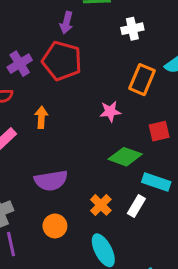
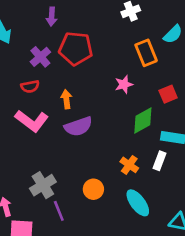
purple arrow: (66, 23) -> (52, 17), moved
orange rectangle: (142, 80) -> (146, 53), turned -35
green diamond: (125, 157) -> (143, 121), turned -40
purple semicircle: (51, 181) -> (78, 126), moved

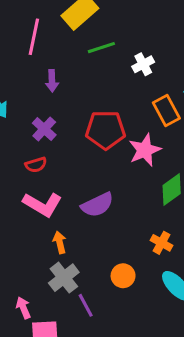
red pentagon: (76, 48) -> (105, 130), moved
pink star: (124, 84) -> (145, 150), size x1.5
orange arrow: (66, 99) -> (60, 242), moved

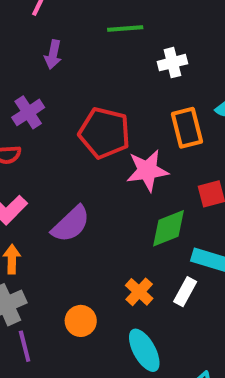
purple semicircle: (97, 205) -> (71, 224), turned -32

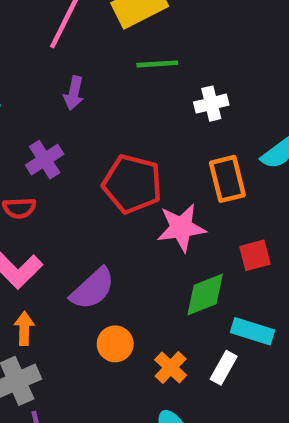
orange circle: (81, 321) -> (115, 344), moved

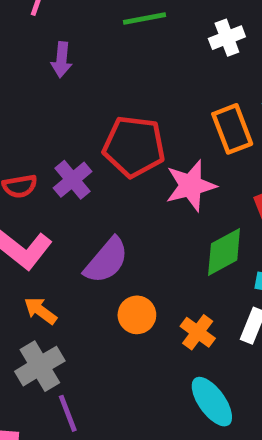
white cross: (211, 104) -> (227, 38), moved
purple cross: (45, 160) -> (73, 180), moved
orange arrow: (24, 329) -> (41, 311), turned -48

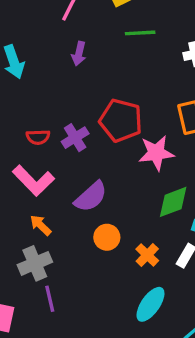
cyan ellipse: (212, 402) -> (150, 304), turned 63

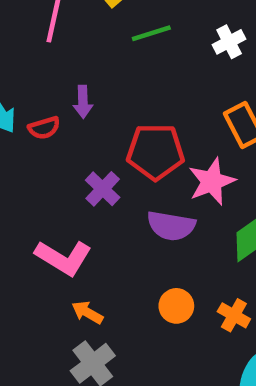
purple arrow: (79, 54) -> (83, 102), moved
red semicircle: (38, 137) -> (44, 128), moved
purple semicircle: (91, 197) -> (171, 226), moved, turned 66

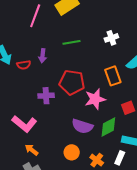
green line: (151, 33) -> (71, 42), moved
purple cross: (103, 189) -> (46, 96), turned 35
purple semicircle: (171, 226) -> (82, 126), moved

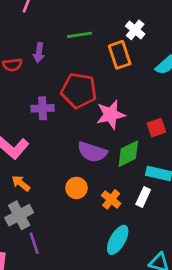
white cross: (111, 38) -> (135, 30), turned -32
orange rectangle: (113, 76) -> (120, 55), moved

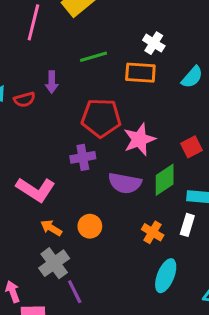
orange rectangle: (120, 55) -> (140, 73), turned -60
purple cross: (43, 108) -> (83, 157), moved
orange circle: (76, 188) -> (90, 226), moved

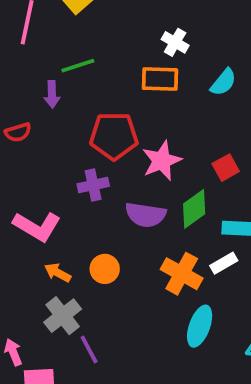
green line: (94, 57) -> (78, 66), moved
red semicircle: (24, 100) -> (18, 132), moved
white rectangle: (187, 225) -> (224, 263), turned 45
orange cross: (153, 232) -> (182, 274), size x1.5

